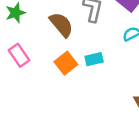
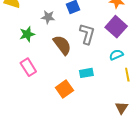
orange square: (66, 63) -> (64, 89), moved

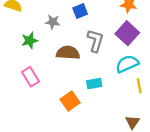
brown semicircle: (62, 45) -> (68, 53), turned -50
cyan semicircle: (116, 55) -> (127, 64), size x1.5

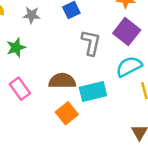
gray star: (53, 22) -> (31, 15), moved
brown semicircle: (68, 53) -> (62, 81), moved
cyan rectangle: (94, 84) -> (93, 91), size x1.5

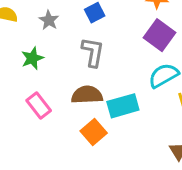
gray star: (31, 15) -> (49, 20), turned 30
gray L-shape: (91, 43) -> (93, 52), moved

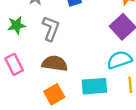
gray L-shape: (93, 52) -> (51, 28), moved
cyan rectangle: (123, 106) -> (94, 86), moved

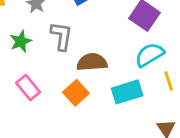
brown semicircle: (55, 63) -> (92, 62), moved
orange square: (54, 94) -> (76, 93), moved

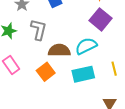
cyan semicircle: (150, 55) -> (86, 46), moved

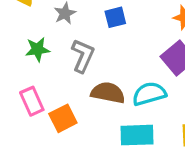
orange square: (46, 72) -> (63, 118), moved

